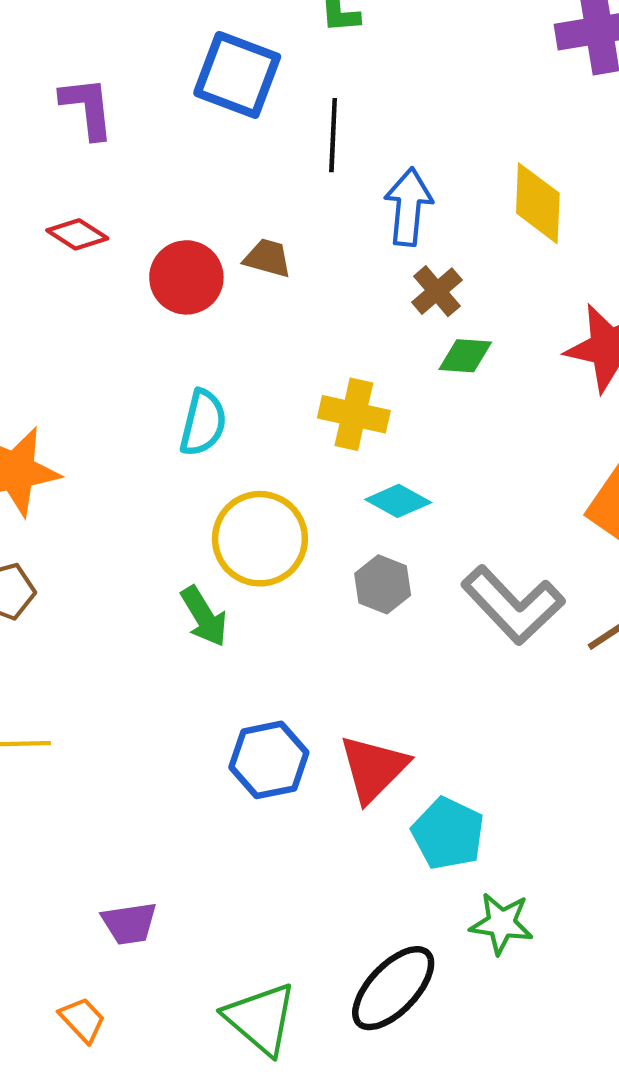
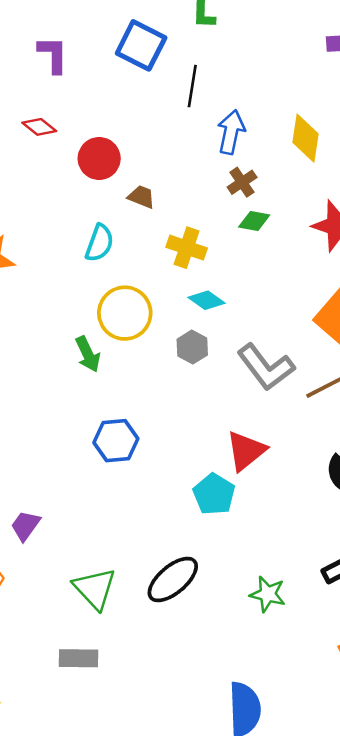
brown trapezoid: (268, 258) -> (141, 197), moved
red triangle: (373, 768) -> (246, 451), moved
purple trapezoid: (129, 923) -> (25, 526), turned 128
green star: (501, 923) -> (268, 594), moved

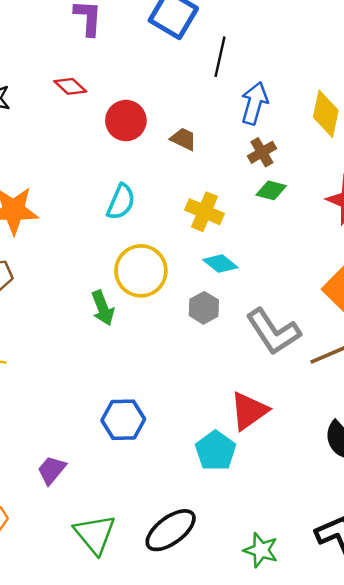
brown trapezoid: (141, 197) -> (183, 139), moved
blue hexagon: (116, 441) -> (123, 420), moved
purple trapezoid: (25, 526) -> (52, 470), moved

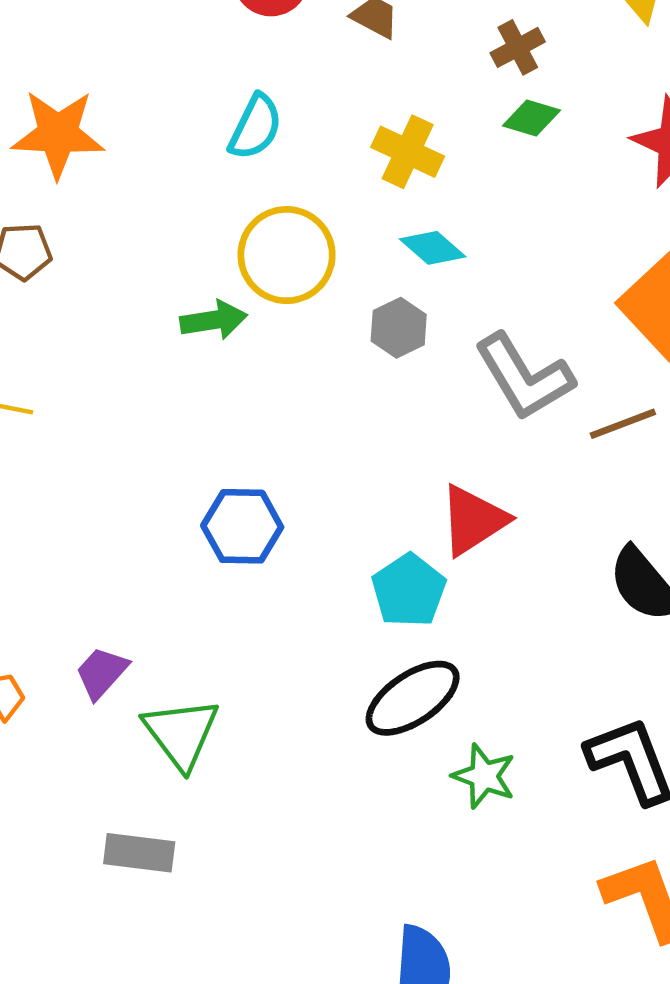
green arrow: (103, 308) -> (214, 320), turned -80
purple trapezoid: (52, 470) -> (102, 673), moved
black ellipse: (171, 530) -> (413, 698), moved

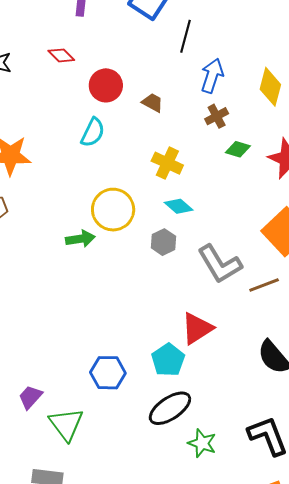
green diamond: (532, 118) -> (238, 149), moved
cyan semicircle: (255, 127) -> (93, 132), moved
blue hexagon: (242, 526) -> (108, 373), moved

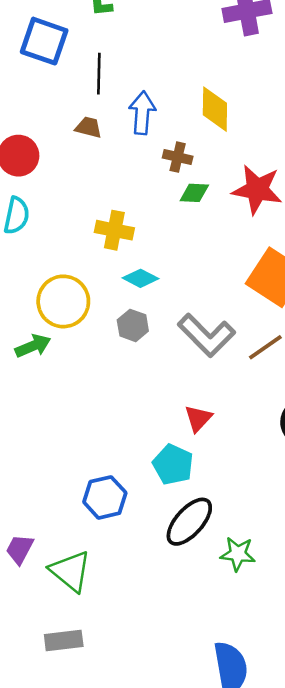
brown trapezoid: (153, 103) -> (89, 127), moved
brown cross: (217, 116) -> (178, 157), moved, turned -35
red triangle: (197, 328) -> (198, 418), size x0.7

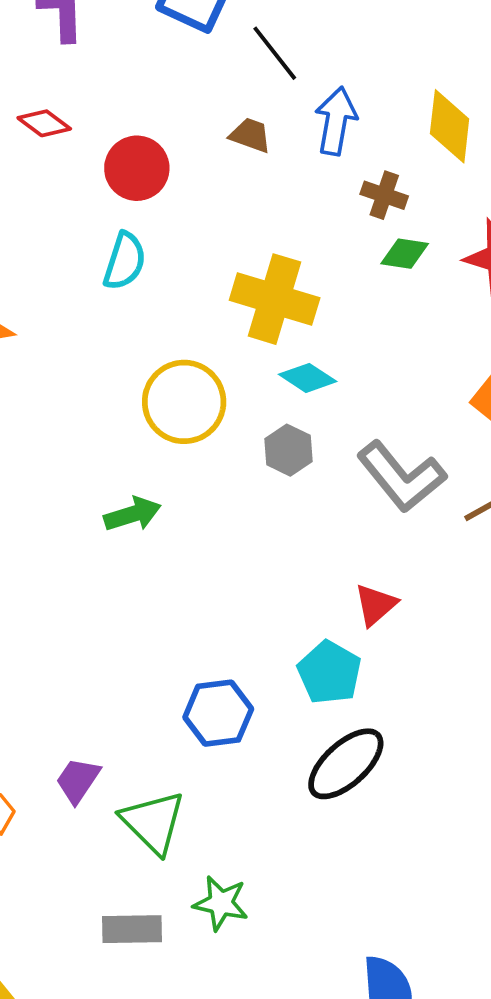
black line: (99, 74) -> (275, 53), turned -45
yellow cross: (114, 230) -> (275, 299), size x1.4
green arrow: (33, 346) -> (133, 514), moved
green star: (238, 554) -> (221, 903), moved

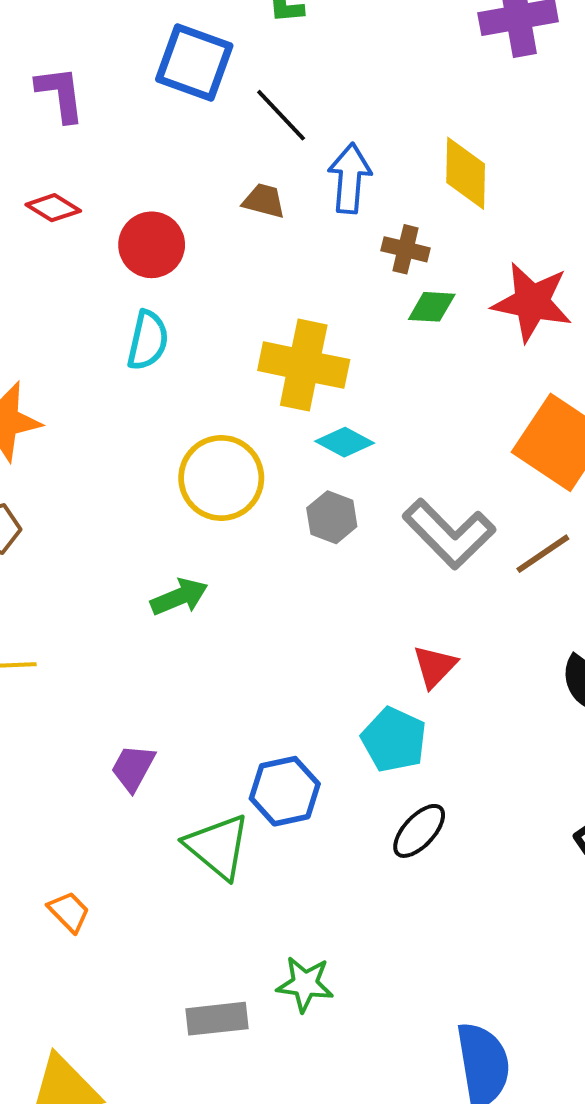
black ellipse: (346, 764) -> (419, 831), size x0.7
purple trapezoid: (78, 780) -> (133, 768), moved
green triangle: (153, 822) -> (218, 846), moved

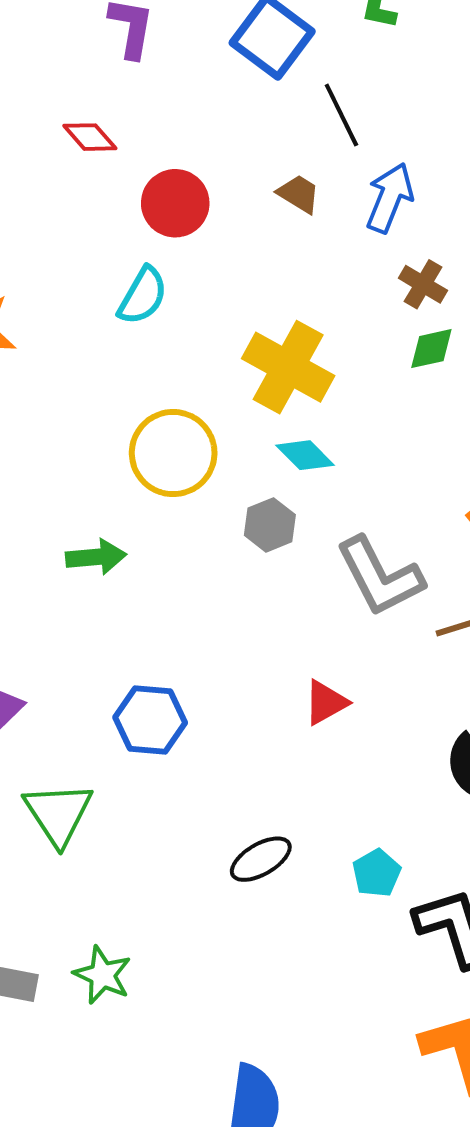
green diamond: (432, 307) -> (431, 349), turned -33
cyan pentagon: (394, 740) -> (377, 873), moved, size x0.7
blue hexagon: (285, 791) -> (150, 720), moved

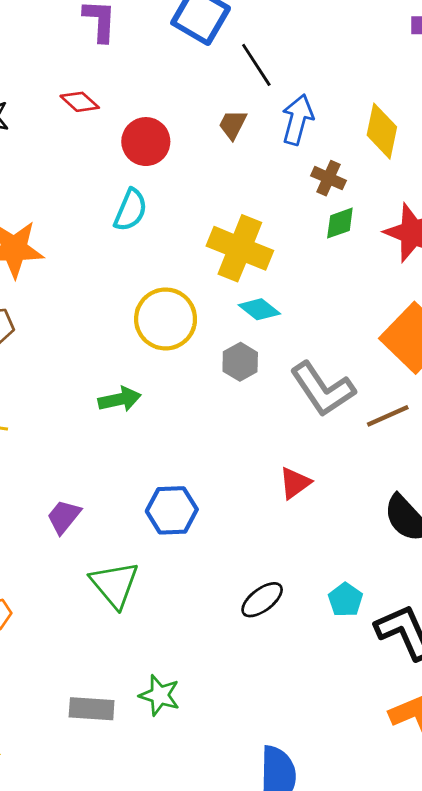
brown trapezoid: (299, 194) -> (233, 124), turned -88

